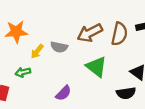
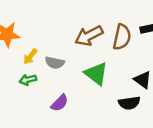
gray semicircle: (59, 47) -> (55, 63), moved
green arrow: (23, 72) -> (28, 80), moved

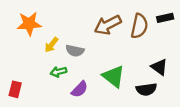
green triangle: (96, 74) -> (114, 76), moved
green arrow: (28, 80) -> (58, 72), moved

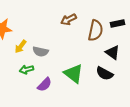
brown arrow: (108, 25) -> (69, 20), moved, size x0.7
black triangle: (159, 67) -> (113, 52), moved
black semicircle: (146, 89) -> (105, 74), moved, turned 36

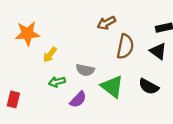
brown semicircle: (96, 30) -> (125, 46), moved
gray semicircle: (41, 52) -> (85, 70), moved
black triangle: (113, 52) -> (158, 51), moved

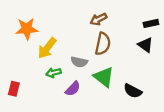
brown semicircle: (125, 46) -> (103, 44), moved
yellow arrow: (50, 55) -> (47, 48), size x1.5
black semicircle: (149, 86) -> (133, 91), moved

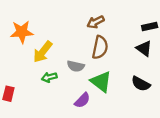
purple semicircle: (73, 89) -> (82, 100), moved
black semicircle: (133, 91) -> (141, 84), moved

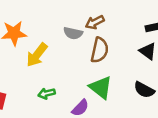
gray semicircle: (76, 66) -> (73, 33), moved
green arrow: (49, 77) -> (47, 93), moved

